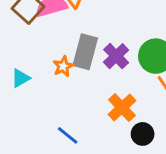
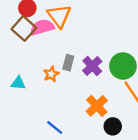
gray rectangle: (85, 52) -> (68, 63), size x0.6
cyan triangle: (21, 78) -> (18, 83), turned 35

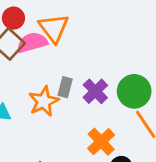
orange star: (51, 74) -> (44, 101), size x1.5

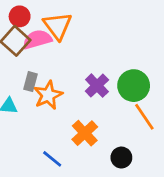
gray rectangle: (65, 87) -> (30, 82), moved
orange cross: (101, 142) -> (85, 133), moved

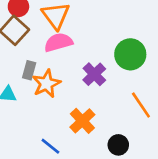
pink semicircle: (37, 39) -> (58, 42), moved
green circle: (134, 86) -> (130, 54), moved

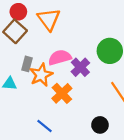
pink semicircle: (58, 42) -> (60, 57), moved
orange cross: (82, 121) -> (62, 93), moved

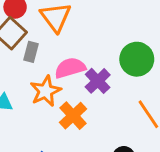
gray rectangle: (27, 64) -> (31, 52), moved

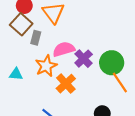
green circle: (137, 59) -> (112, 63), moved

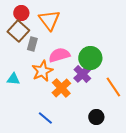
purple cross: (84, 59) -> (82, 74), moved
green circle: (112, 63) -> (90, 58), moved

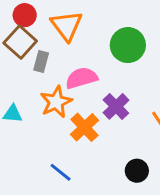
green circle: (90, 58) -> (128, 45), moved

